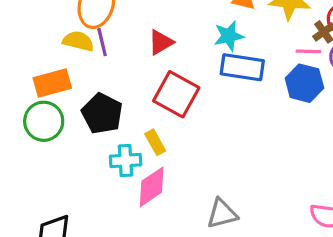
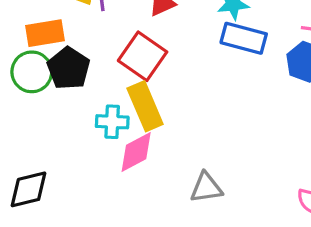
red square: (176, 94) -> (143, 56), moved
black pentagon: (102, 113) -> (69, 68), moved
yellow rectangle: (155, 142) -> (145, 106), size x1.8

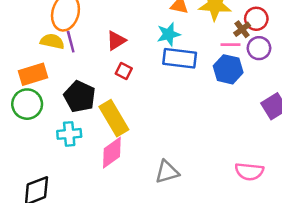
red square: (143, 56) -> (124, 71), moved, size x0.5
black pentagon: (69, 68) -> (80, 97), moved
cyan cross: (112, 122) -> (69, 134), moved

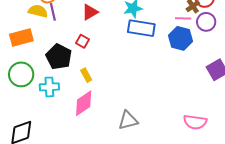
red square: (124, 71) -> (83, 41), moved
green circle: (27, 104) -> (21, 74), moved
yellow rectangle: (114, 118) -> (86, 75), size x0.5

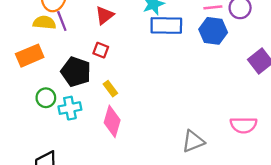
green circle: (21, 74) -> (46, 98), moved, size x0.7
pink diamond: (84, 103) -> (112, 121), turned -32
gray triangle: (128, 120) -> (193, 141), moved

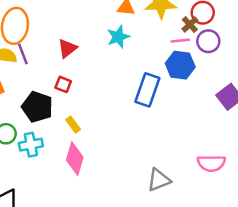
blue rectangle: (166, 25) -> (147, 90), moved, turned -72

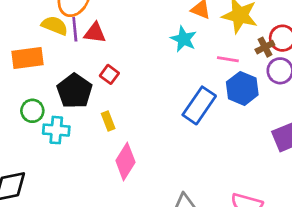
cyan star: (118, 37) -> (183, 39), turned 30
pink line: (180, 41) -> (228, 59), moved
red triangle: (67, 48) -> (95, 33), moved, turned 30
pink diamond: (75, 159) -> (125, 161), moved

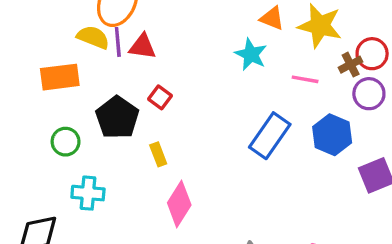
blue hexagon: (242, 88) -> (332, 135), moved
cyan cross: (56, 130) -> (88, 193), moved

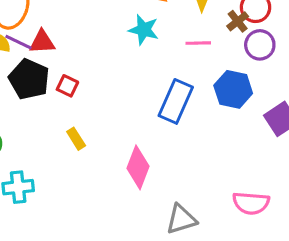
purple line: (118, 42) -> (19, 42), turned -48
black pentagon: (117, 118) -> (29, 79), moved
pink diamond: (179, 204) -> (138, 167), moved

